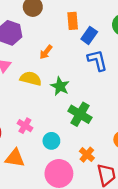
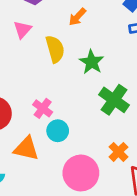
yellow semicircle: (31, 79) -> (55, 49), turned 55
cyan circle: (51, 141) -> (58, 131), moved

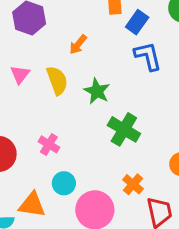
pink triangle: (23, 30) -> (20, 74), moved
cyan circle: (58, 131) -> (64, 183), moved
orange triangle: (26, 149) -> (32, 205), moved

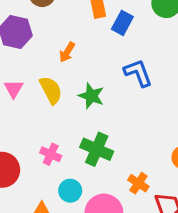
blue L-shape: (148, 56) -> (138, 73), moved
green cross: (124, 129) -> (97, 149), moved

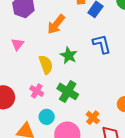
orange arrow: (67, 52) -> (56, 24), size x1.5
yellow semicircle: (51, 90) -> (46, 65), moved

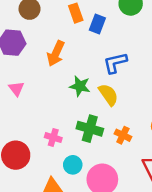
blue L-shape: (102, 44) -> (115, 63), turned -75
yellow semicircle: (46, 65) -> (108, 95), moved
orange cross: (93, 118) -> (123, 135), moved

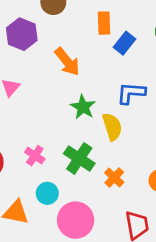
orange arrow: (56, 53) -> (67, 62), turned -80

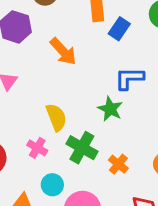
green star: (83, 107) -> (110, 109), moved
yellow semicircle: (112, 127) -> (56, 117), moved

